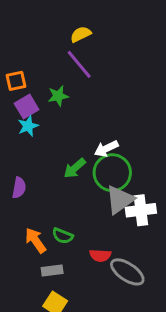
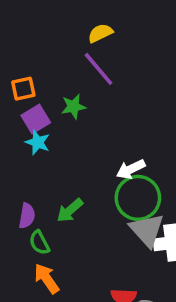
cyan star: (28, 126) -> (38, 142), turned -30
green arrow: (75, 168) -> (70, 210), moved
gray triangle: (120, 200) -> (147, 230), turned -36
green semicircle: (63, 236) -> (39, 243), moved, turned 40

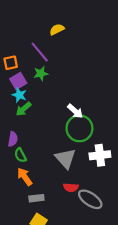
purple line: (98, 69) -> (40, 52), moved
white arrow: (131, 169) -> (75, 111), turned -112
green arrow: (70, 210) -> (24, 109), moved
gray triangle: (147, 230) -> (66, 158), moved

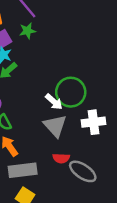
white arrow: (75, 111) -> (54, 102), moved
gray rectangle: (36, 198) -> (23, 170), size x1.6

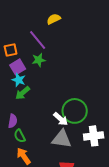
gray triangle: (55, 126) -> (62, 139), turned -40

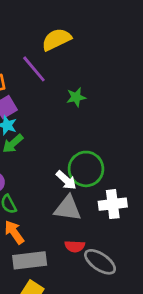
yellow semicircle: (54, 19) -> (56, 39), size x1.5
green star: (39, 60) -> (76, 97), moved

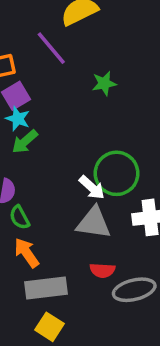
gray ellipse: (100, 262) -> (134, 290), turned -48

